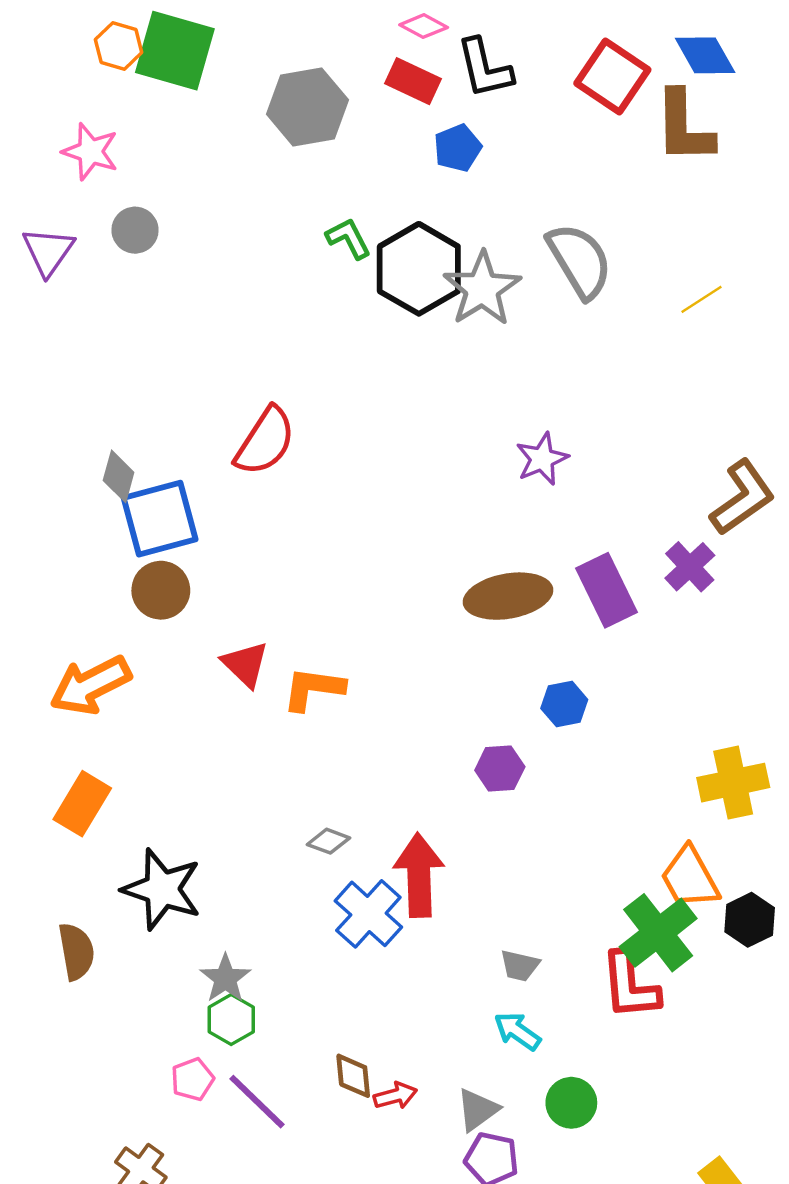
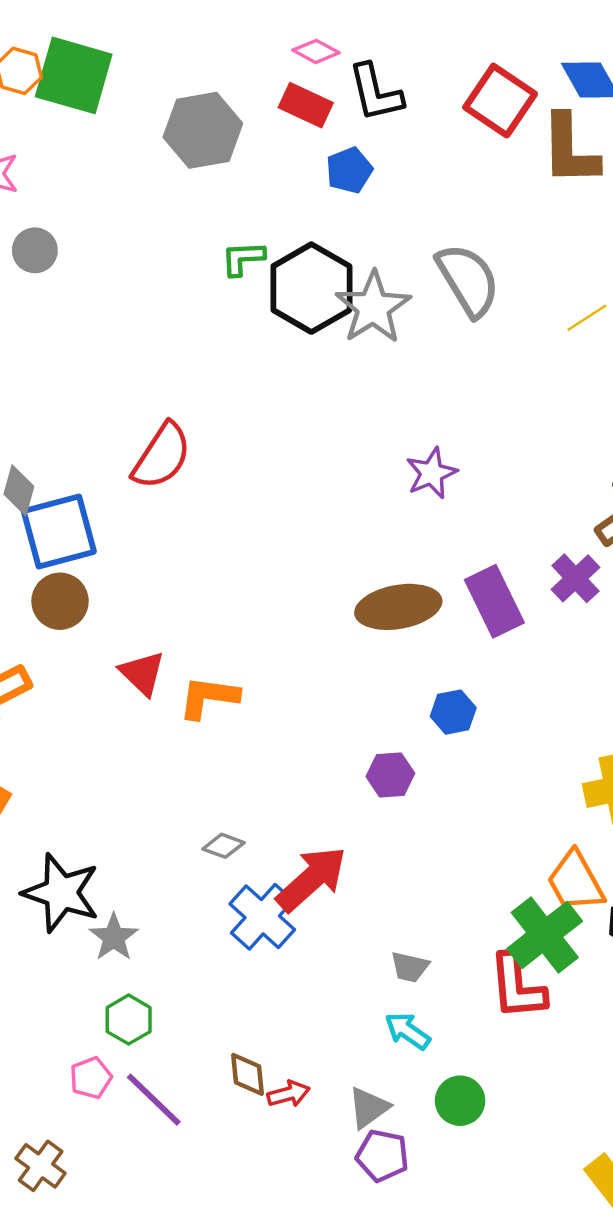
green L-shape: (348, 238) -> (243, 258), turned -66
red arrow: (419, 875) -> (311, 879), turned 50
gray star: (225, 978) -> (114, 937), moved

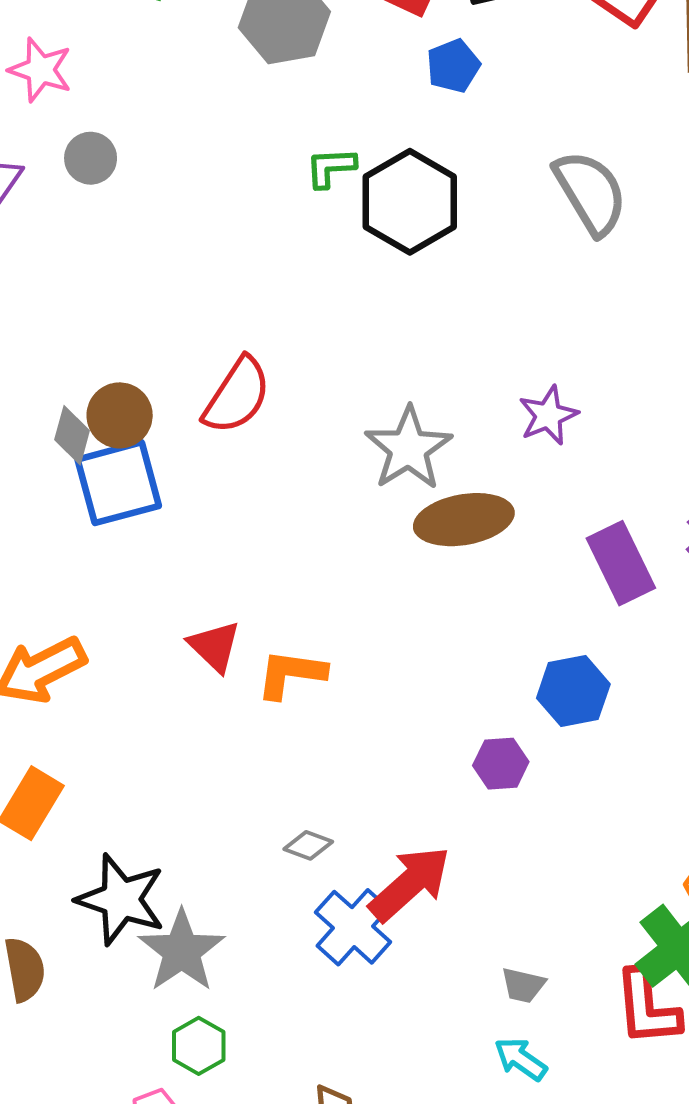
gray star: (373, 307) -> (408, 448), moved
brown circle: (60, 601) -> (120, 415), moved
brown ellipse: (398, 607) -> (464, 520), moved
blue hexagon: (453, 712) -> (573, 691), size x1.4
gray star: (114, 937) -> (182, 951), size x1.5

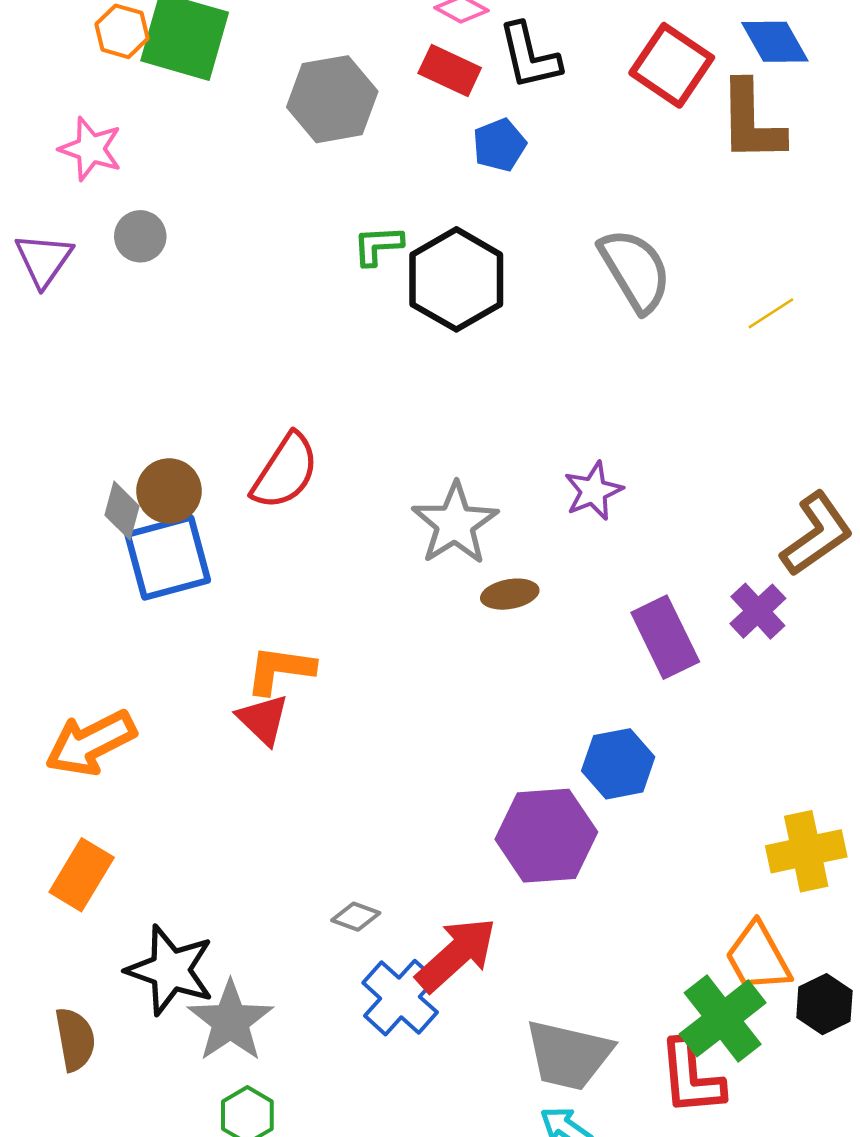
brown ellipse: (464, 520) -> (510, 594), size x0.6
orange L-shape: (291, 674) -> (280, 670), moved
purple hexagon: (501, 764) -> (546, 836), size x1.8
gray trapezoid: (523, 985) -> (569, 1055), size x2.0

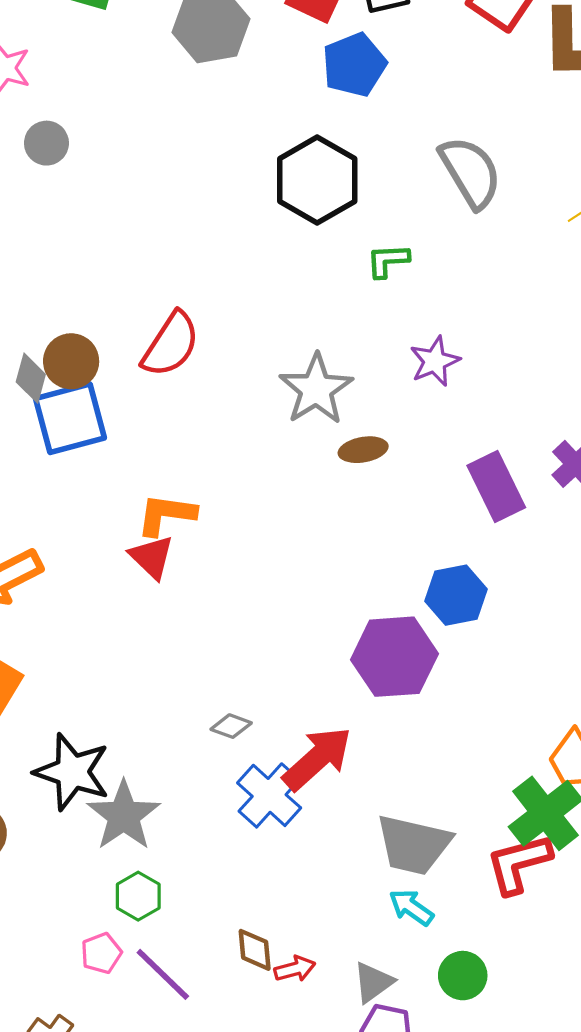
blue pentagon: (499, 145) -> (354, 65), size x1.4
green L-shape: (378, 245) -> (388, 261), moved
red L-shape: (691, 1077) -> (519, 864), turned 80

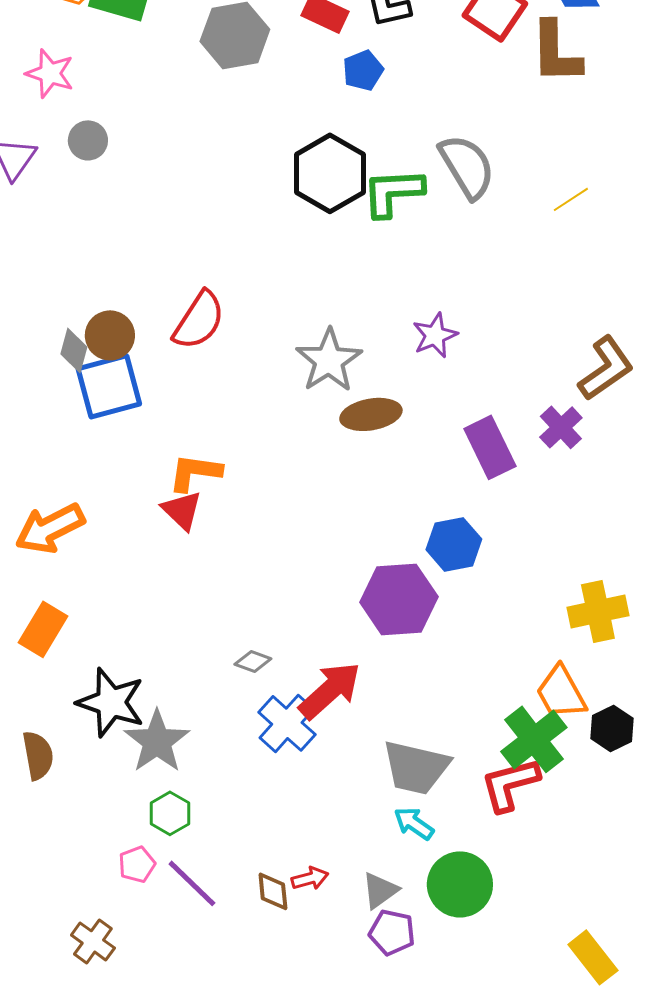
blue pentagon: (354, 65) -> (363, 70), size x0.7
green L-shape: (388, 261) -> (393, 192), moved, size x1.6
brown ellipse: (363, 450) -> (371, 414), size x1.4
brown diamond: (255, 950) -> (273, 891), moved
green circle: (463, 976) -> (460, 884), size x1.5

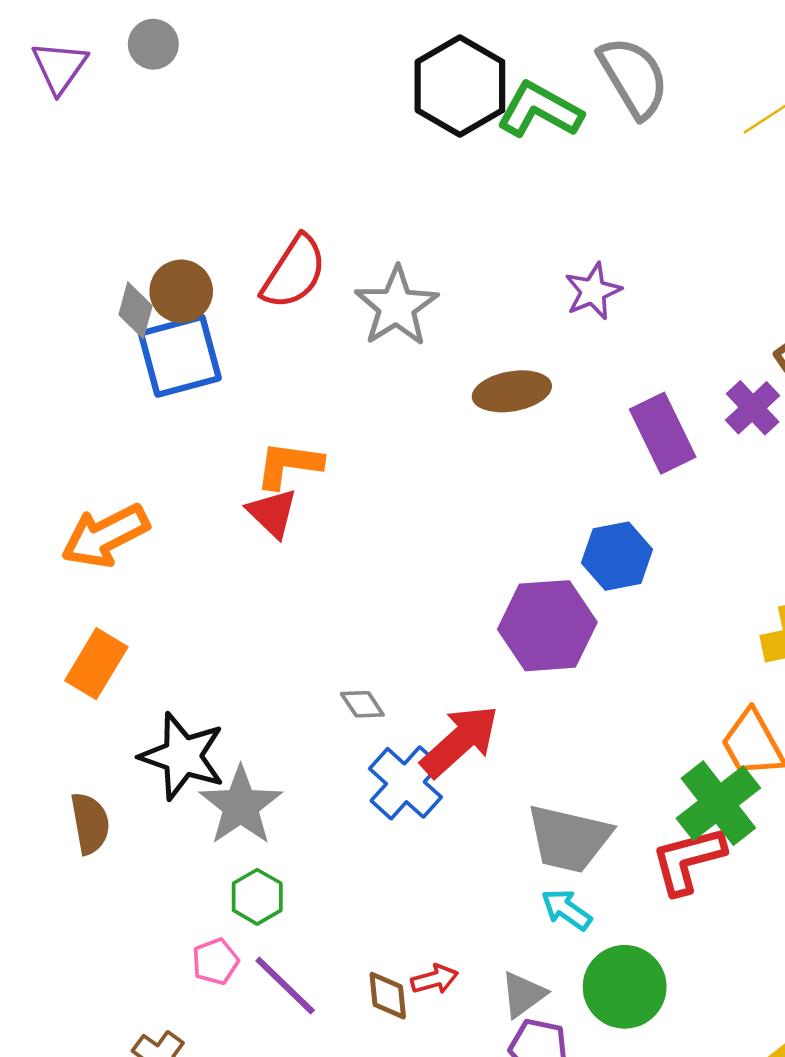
green L-shape: (393, 192) -> (540, 110), turned 32
gray star: (329, 360) -> (397, 306), moved
gray diamond: (253, 661) -> (362, 704), turned 36

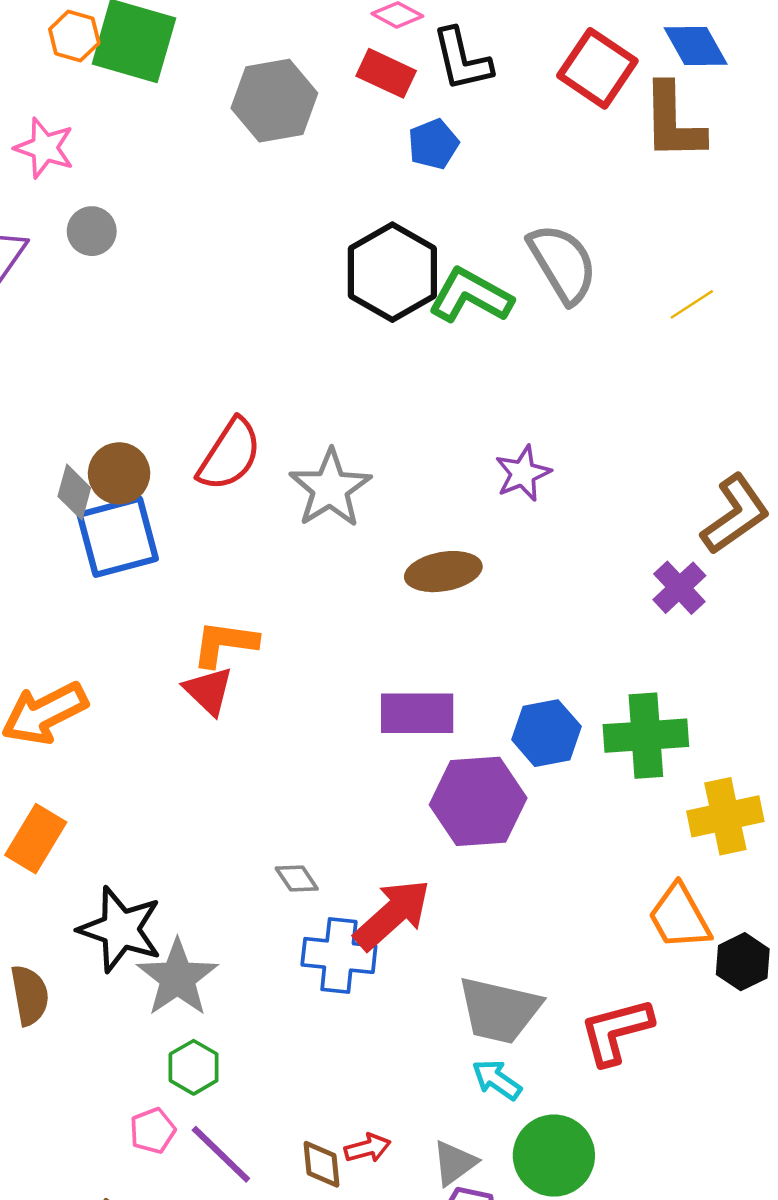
purple rectangle: (663, 433) -> (417, 713), moved, turned -64
blue cross: (405, 783) -> (339, 955), turned -36
green cross: (718, 803) -> (646, 736), moved, turned 34

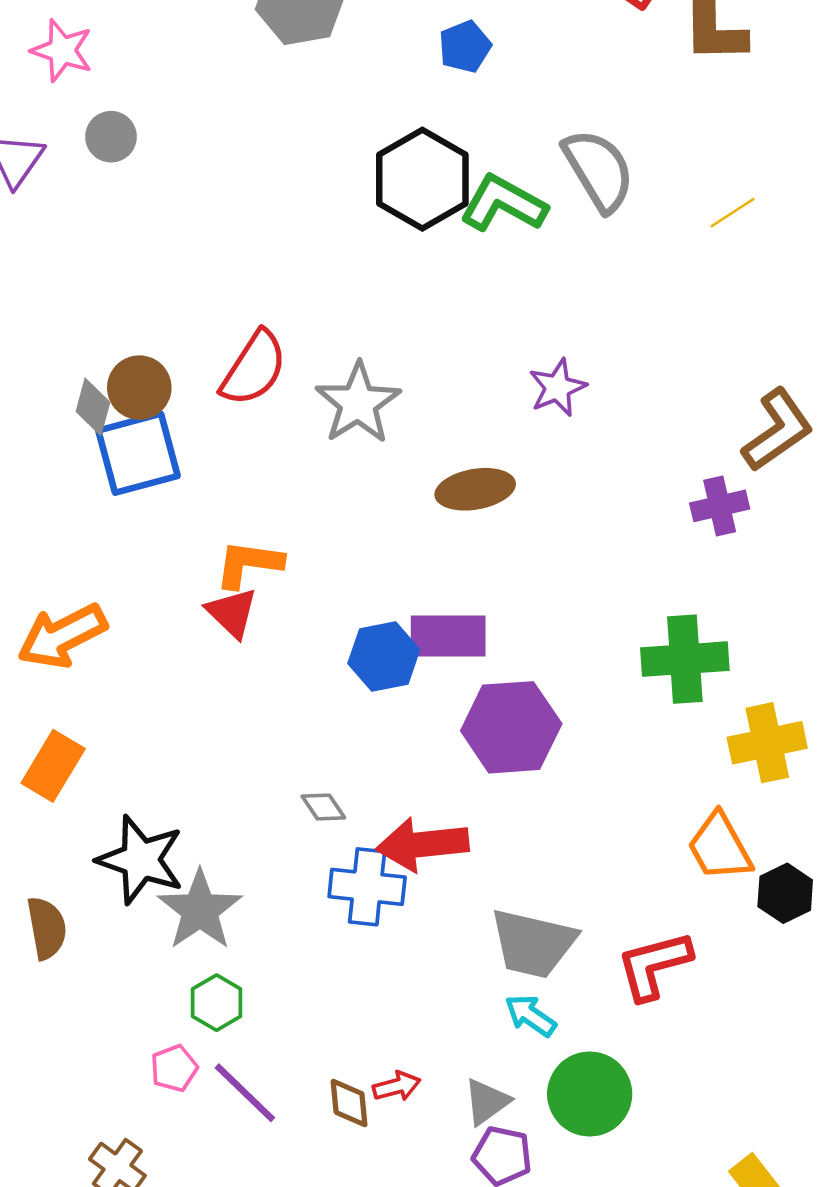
purple cross: (679, 588) -> (720, 506), turned 30
blue hexagon: (546, 733) -> (384, 657), moved
red arrow: (392, 914) -> (422, 844), turned -144

